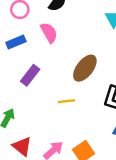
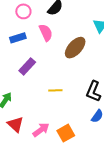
brown ellipse: (85, 68) -> (75, 48), moved

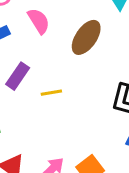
yellow line: (55, 90) -> (51, 93), moved

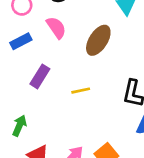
yellow line: (51, 93) -> (81, 91), moved

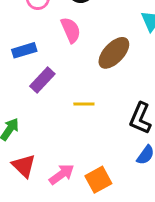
blue rectangle: (21, 41) -> (24, 50), moved

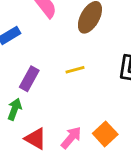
purple rectangle: (42, 80) -> (29, 79), moved

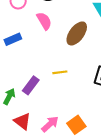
purple rectangle: (29, 79) -> (31, 85), moved

